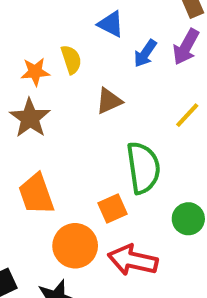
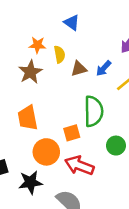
blue triangle: (111, 24) -> (72, 23), moved
blue arrow: (145, 53) -> (104, 68), moved
yellow semicircle: (71, 60) -> (59, 54), moved

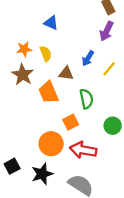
brown triangle: (79, 69) -> (66, 73), moved, turned 35
green semicircle: (94, 111) -> (86, 99), size x0.7
orange trapezoid: (28, 118) -> (49, 92), moved

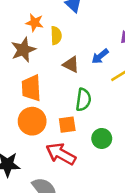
orange trapezoid: (49, 92) -> (31, 88), moved
orange square: (71, 122) -> (67, 125), moved
orange circle: (51, 144) -> (32, 121), moved

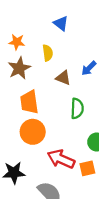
orange star: (35, 23) -> (17, 42), moved
orange square: (67, 125) -> (87, 168), moved

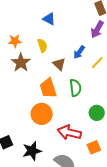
brown triangle: (63, 78) -> (59, 64), turned 32
orange trapezoid: (29, 102) -> (48, 88), moved
orange square: (87, 168) -> (94, 147), moved

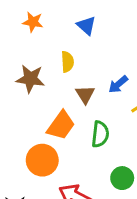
orange star: (15, 41) -> (33, 22), moved
brown star: (21, 63) -> (30, 79), turned 30
orange trapezoid: (48, 88) -> (61, 125), turned -140

